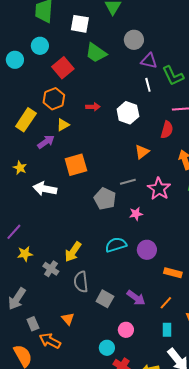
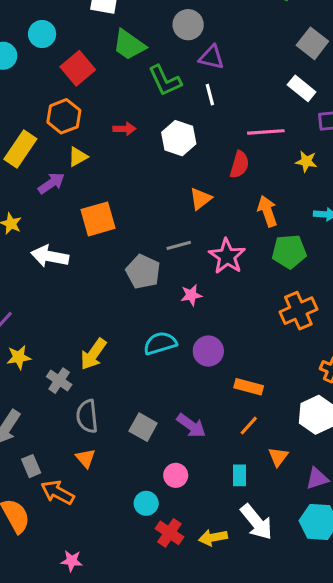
green L-shape: (173, 76) -> (165, 81), moved
gray semicircle: (81, 282) -> (87, 416), moved
orange line: (166, 303) -> (249, 426), moved

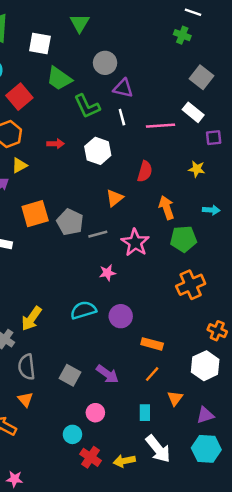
pink line: (266, 132) -> (161, 126), moved
gray pentagon: (143, 272) -> (70, 222), moved

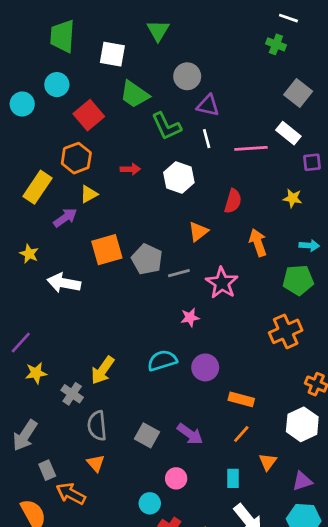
green pentagon: (183, 239) -> (298, 280), moved

